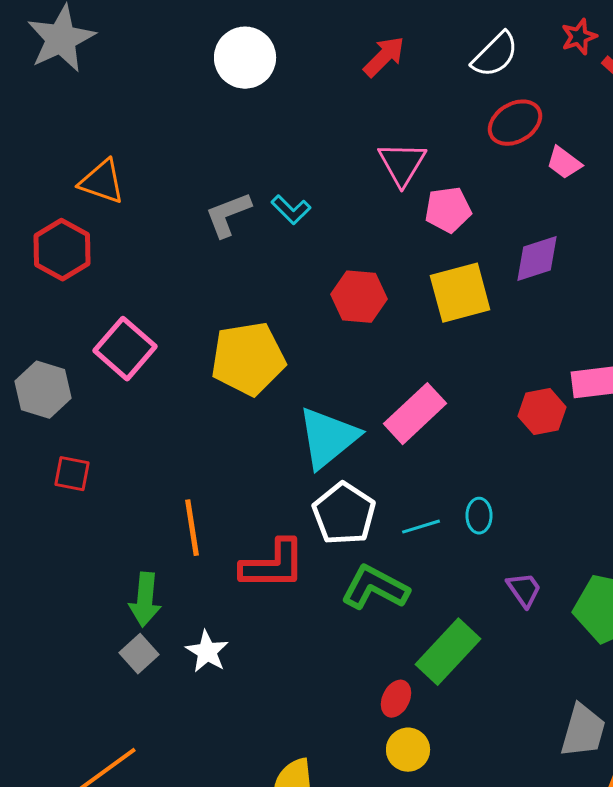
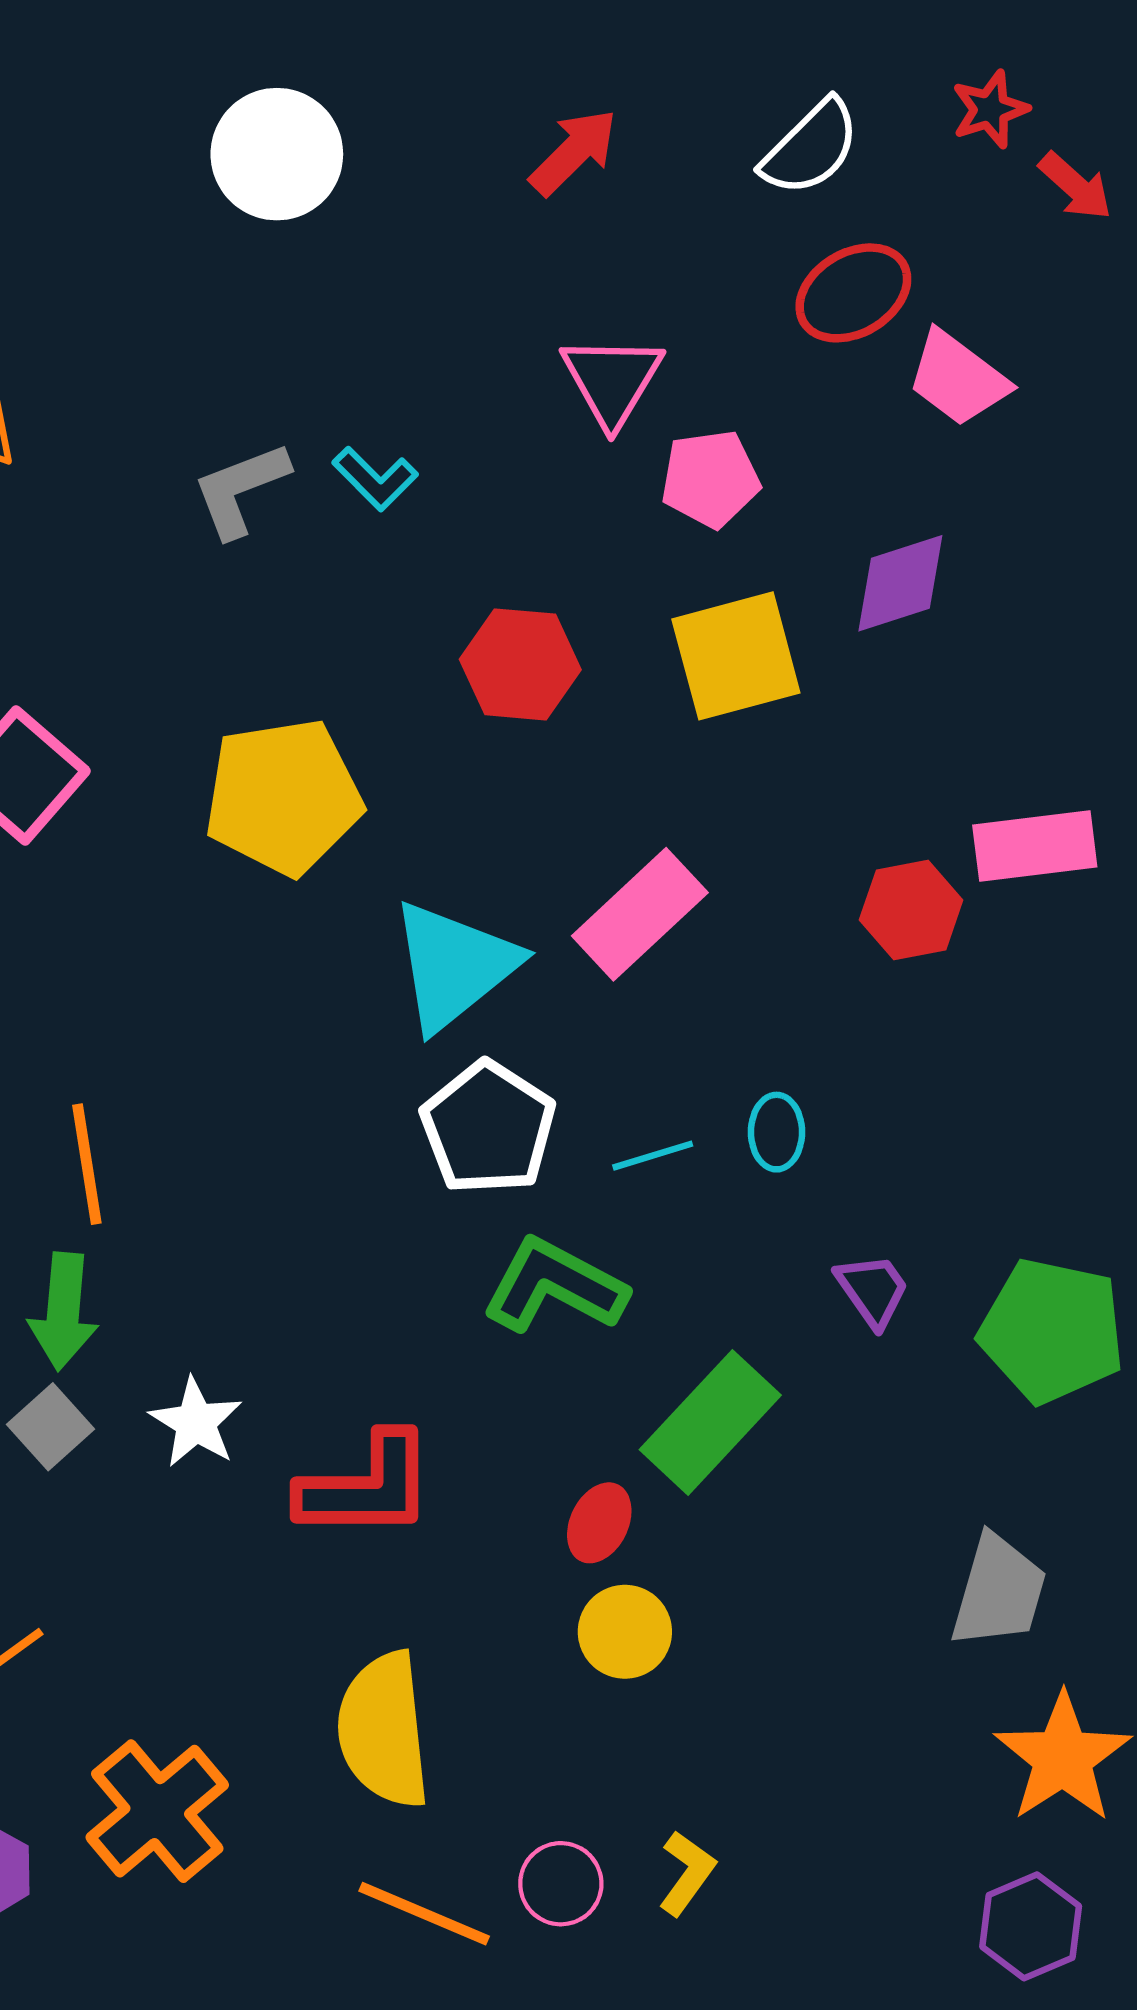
pink trapezoid: (564, 163) -> (958, 378), size x1.4
orange line: (192, 528) -> (87, 1164), moved
red L-shape: (273, 565) -> (367, 1487), moved

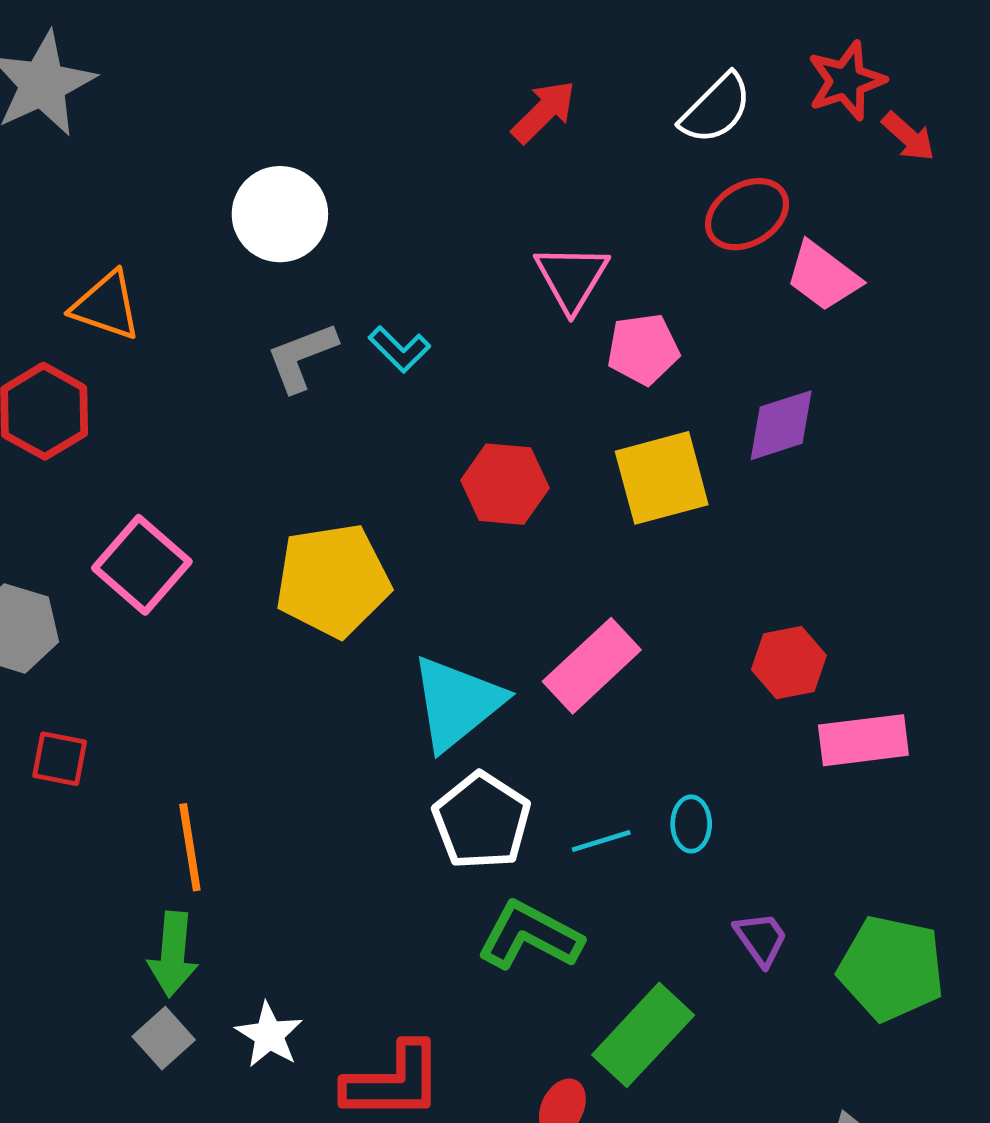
red star: (990, 109) -> (846, 81), size x1.4
white circle: (277, 154) -> (280, 214), moved
pink rectangle: (1035, 846) -> (863, 740), moved

